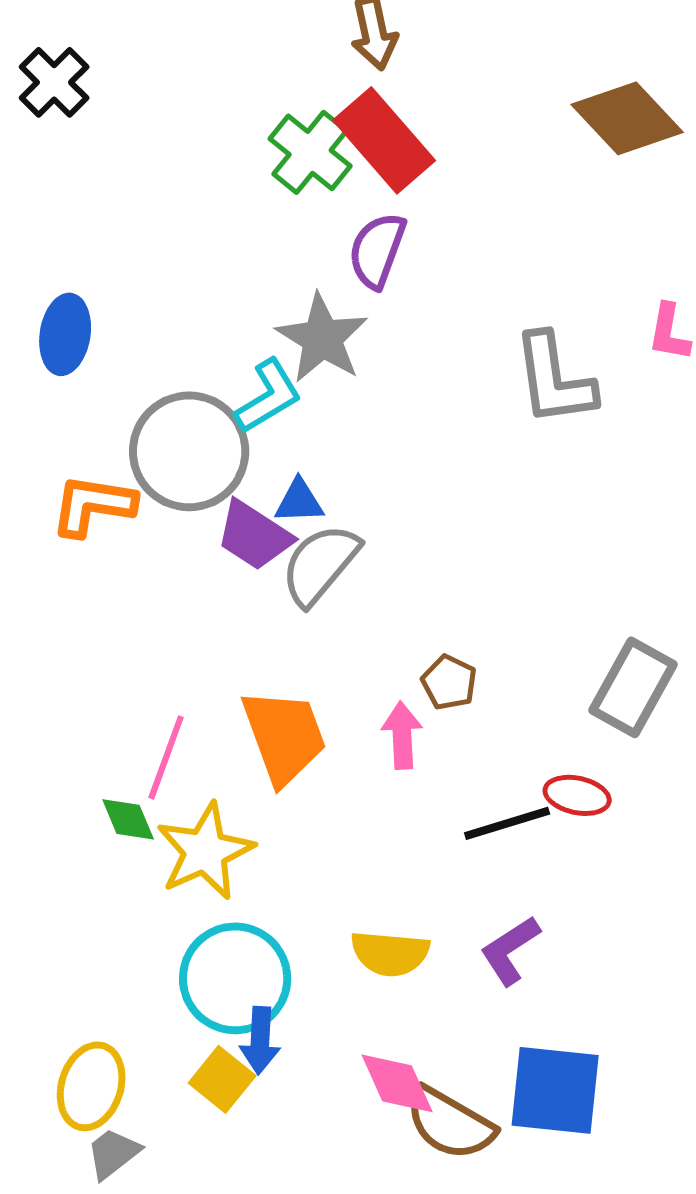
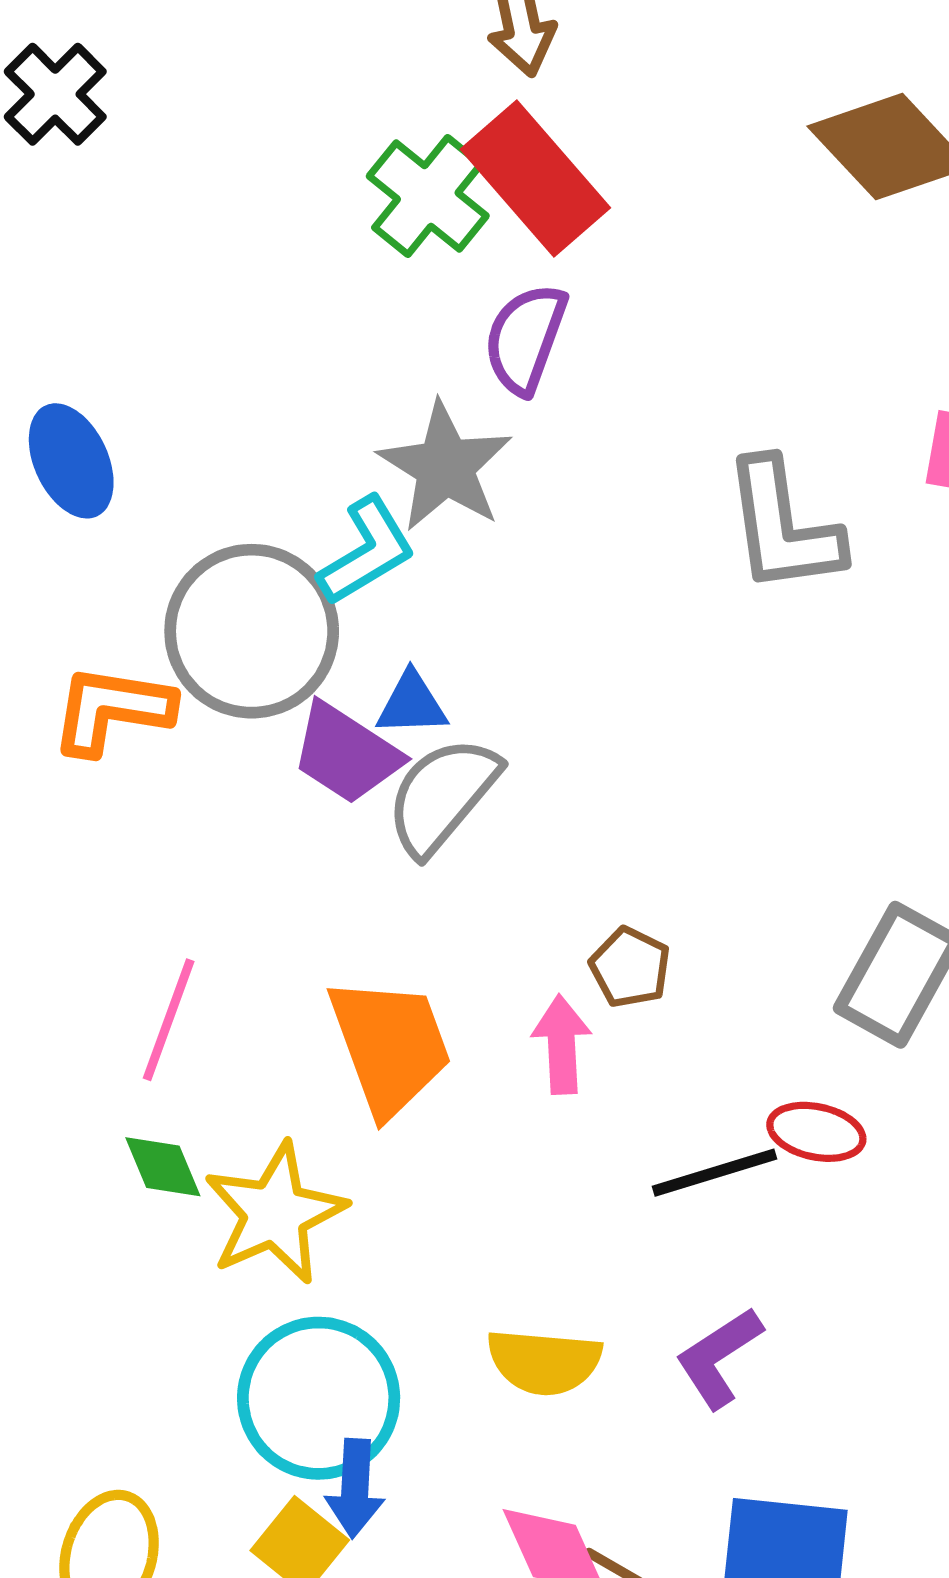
blue ellipse: (65, 334) -> (71, 461), turned -34
pink line: (166, 757) -> (169, 1020), moved

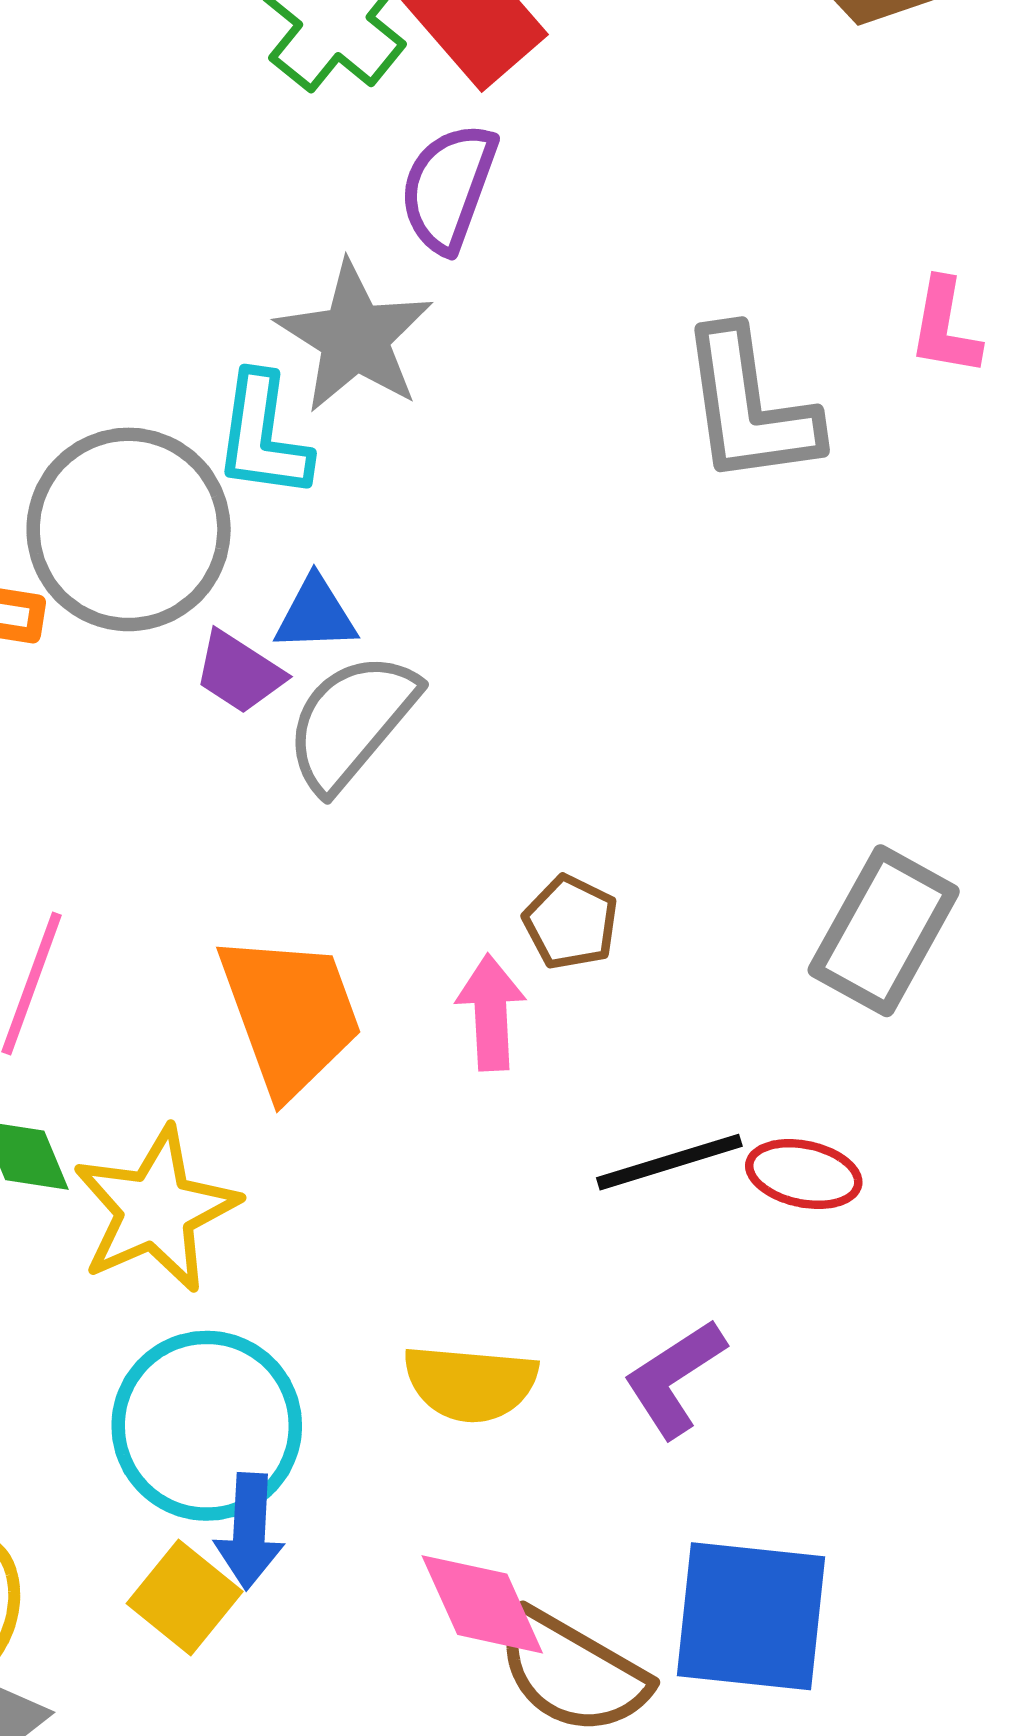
cyan L-shape: (367, 551) -> (263, 436), turned 129
purple trapezoid: (346, 753) -> (239, 672), size x0.7
red ellipse: (816, 1132) -> (804, 1174), moved

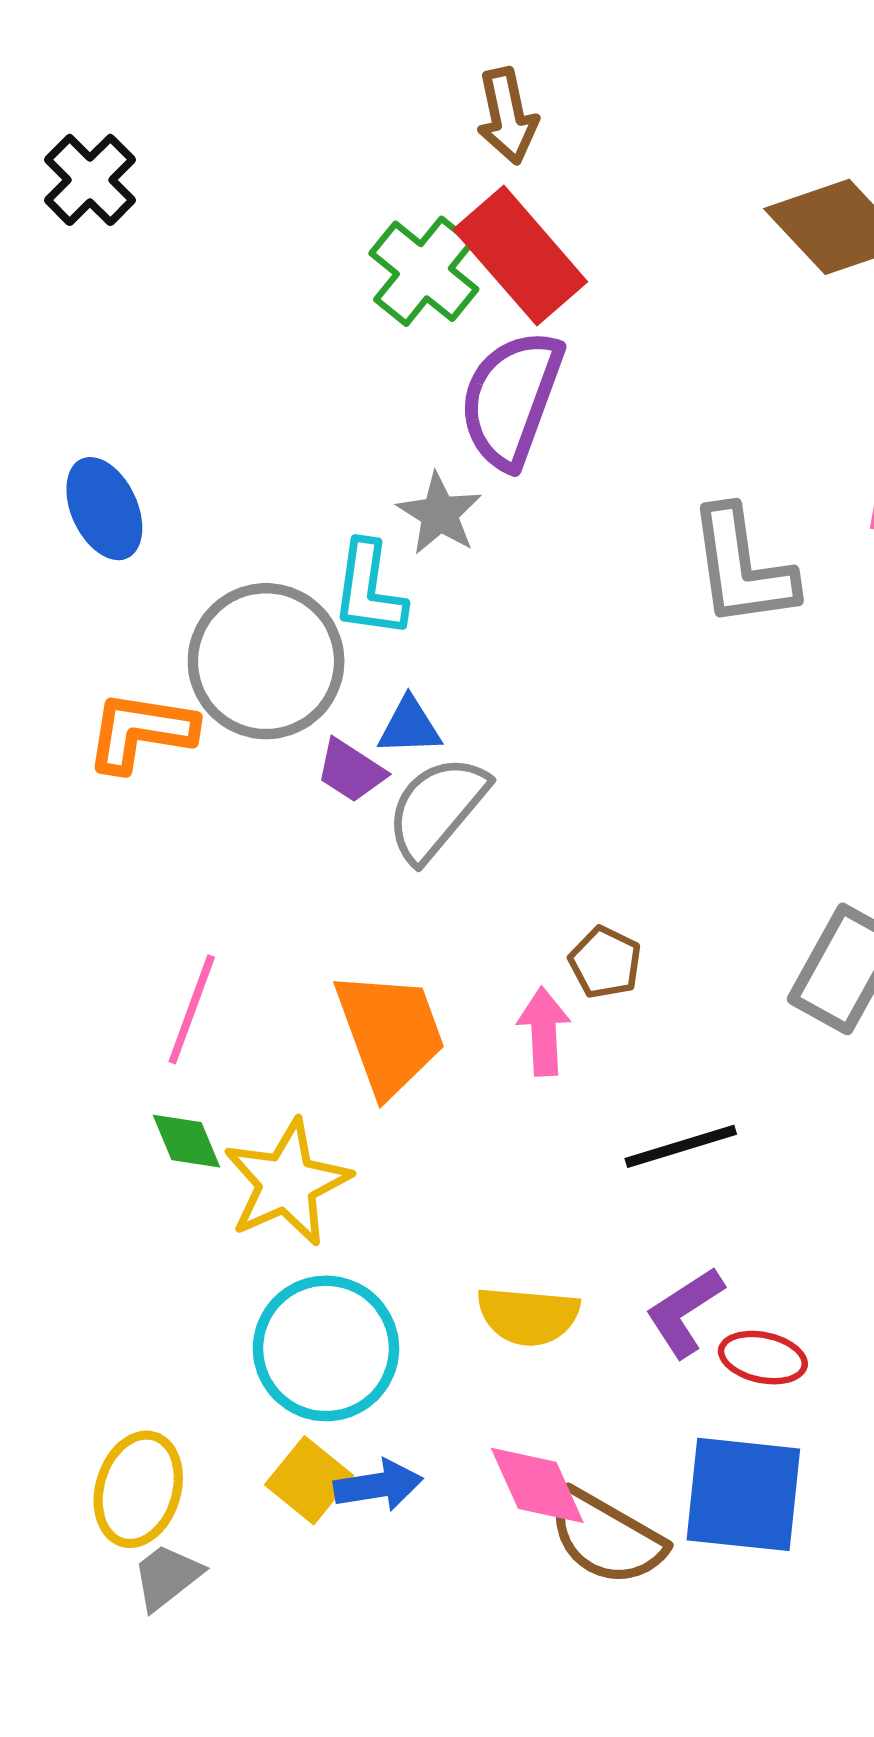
purple semicircle: (448, 188) -> (511, 399), size x1.4
gray star: (355, 337) -> (439, 514), size x0.7
red ellipse: (804, 1174) -> (763, 1358), moved
blue arrow: (249, 1531) -> (378, 1485), moved, turned -102

